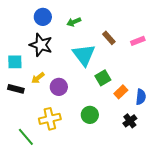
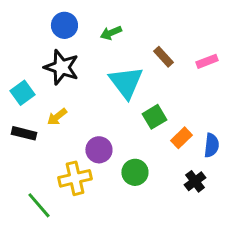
cyan square: (15, 62) -> (22, 93), turned -35
purple circle: (59, 87) -> (99, 150), moved

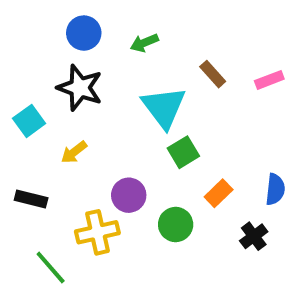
green square: (154, 117) -> (183, 152), moved
black rectangle: (24, 133) -> (31, 199), moved
orange rectangle: (181, 138) -> (219, 193), moved

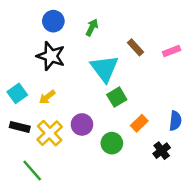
green arrow: (144, 43) -> (92, 27), turned 140
cyan square: (29, 121) -> (17, 93), moved
yellow cross: (97, 232) -> (50, 133), moved, turned -30

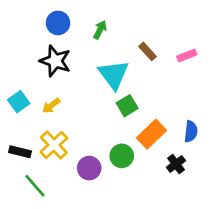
orange rectangle: (139, 123) -> (152, 134), size x1.5
purple circle: (82, 124) -> (89, 168), moved
black rectangle: (20, 127) -> (20, 152), moved

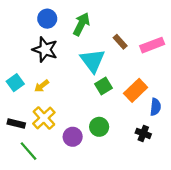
green arrow: (100, 30) -> (81, 24), size x1.5
pink rectangle: (187, 56) -> (152, 45), size x1.5
orange rectangle: (152, 134) -> (136, 90), moved
black cross: (176, 164) -> (143, 133), turned -32

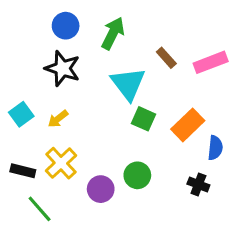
green square: (104, 86) -> (143, 119), turned -35

